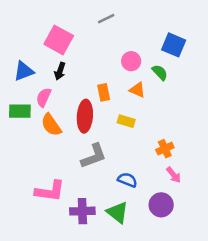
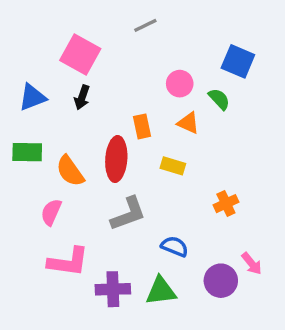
pink semicircle: (44, 97) -> (51, 212), moved
pink arrow: (174, 175) -> (252, 264), moved
green triangle: (117, 212) -> (161, 291), turned -45

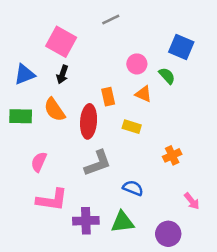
orange semicircle: (70, 171) -> (55, 110), moved
purple circle: (221, 281) -> (168, 234), moved

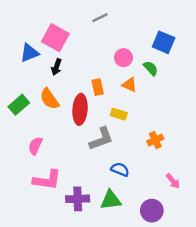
blue triangle: (25, 74) -> (29, 53), moved
green rectangle: (21, 116) -> (19, 105), turned -42
gray L-shape: (98, 163) -> (101, 139), moved

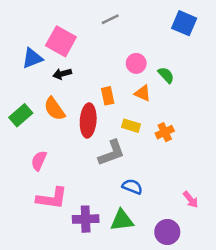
blue square: (164, 42) -> (184, 23), moved
black arrow: (56, 67) -> (62, 74), turned 56
orange cross: (155, 140) -> (165, 132), moved

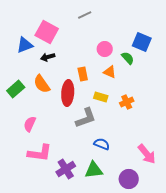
blue square: (184, 23) -> (142, 42), moved
pink arrow: (191, 200) -> (147, 154), size x1.5
purple cross: (86, 219) -> (66, 169), turned -30

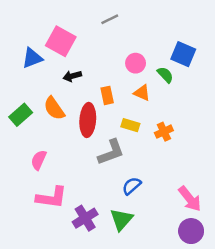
black arrow: (48, 57) -> (72, 76), moved
blue semicircle: (102, 144) -> (132, 186), turned -63
green triangle: (94, 170) -> (121, 219), turned -42
purple circle: (129, 179) -> (191, 231), moved

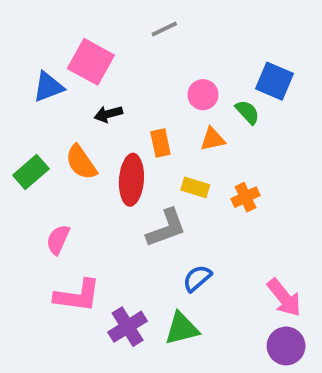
orange triangle: (142, 93) -> (213, 139), turned -36
green triangle: (121, 219) -> (182, 329), turned 35

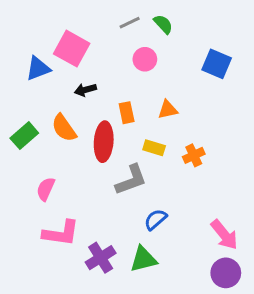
pink circle: (203, 95) -> (145, 59), moved
green semicircle: (247, 112) -> (163, 24), moved

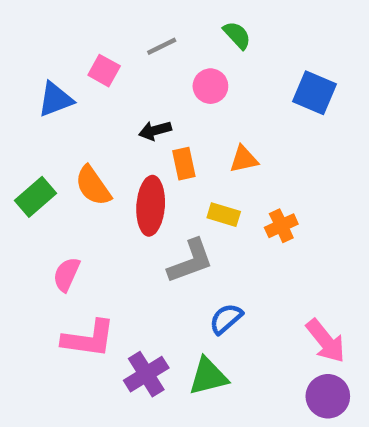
gray line: (130, 23) -> (162, 46), moved
pink square: (72, 49) -> (104, 71), size x0.6
black arrow: (85, 90) -> (155, 130), moved

